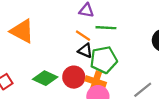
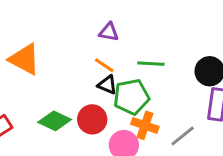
green line: (106, 28) -> (151, 64), moved
orange cross: (96, 82) -> (145, 125), moved

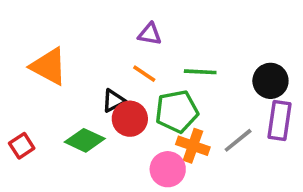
black triangle: (107, 85) -> (114, 101), moved, turned -50
red circle: (92, 119) -> (130, 119), moved
gray line: (183, 136) -> (238, 140), moved

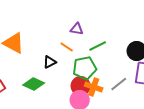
purple triangle: (150, 34) -> (77, 29), moved
green line: (200, 72) -> (98, 46), turned -30
red circle: (130, 119) -> (81, 86), moved

